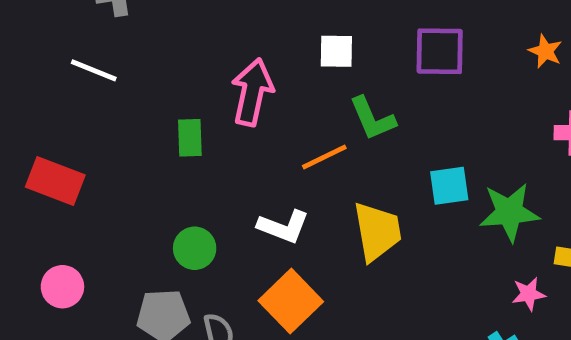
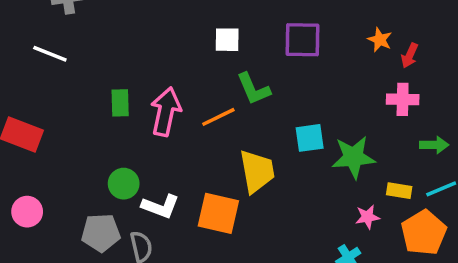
pink arrow: (252, 92) -> (166, 112), moved
white L-shape: (284, 227) -> (160, 206), moved
orange square: (291, 301) -> (218, 213), moved, turned -33

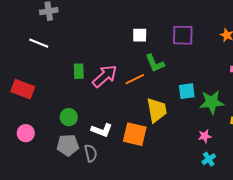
pink arrow: (166, 112) -> (105, 76), turned 36
green circle: (124, 184) -> (69, 117), moved
pink star: (368, 217) -> (205, 136), moved

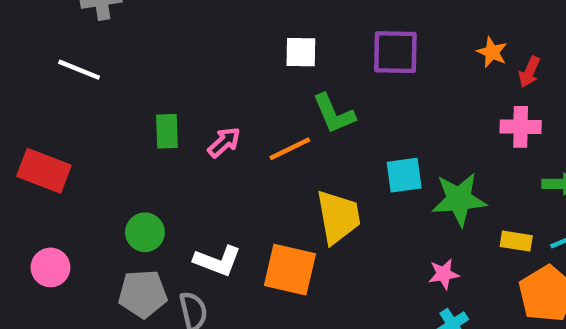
pink arrow: (105, 76) -> (224, 142), size x0.6

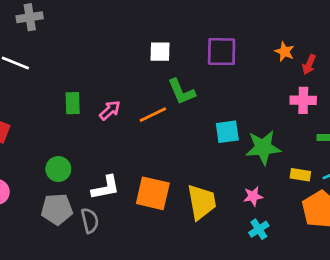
yellow trapezoid: (338, 217) -> (202, 202), moved
white L-shape: (217, 261) -> (106, 188), turned -32

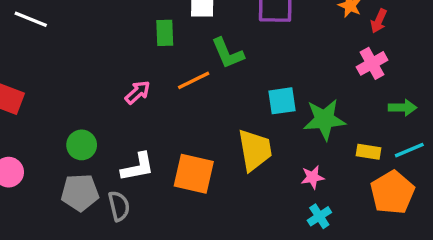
pink cross: (303, 100) -> (372, 63), turned -30
green rectangle: (73, 103) -> (165, 33), moved
pink arrow: (110, 110) -> (138, 92), moved
yellow trapezoid: (202, 202) -> (255, 150), moved

